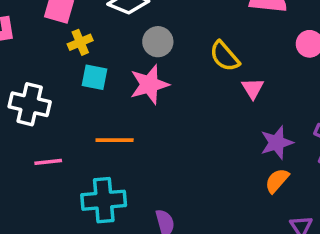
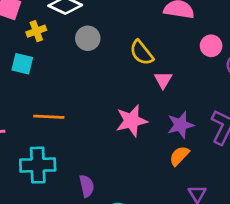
yellow cross: (80, 42) -> (36, 31), moved
cyan square: (94, 77) -> (22, 64), moved
pink star: (149, 85) -> (132, 121), moved

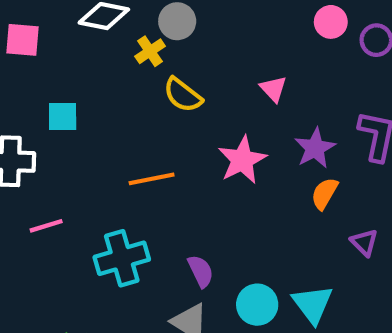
yellow cross: (36, 31) -> (150, 51), moved
gray circle: (88, 38) -> (177, 21), moved
yellow semicircle: (141, 53) -> (183, 95), moved
orange line: (49, 117) -> (152, 179), moved

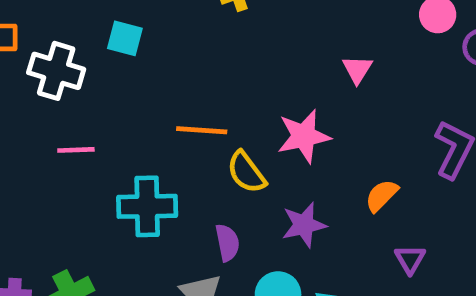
yellow semicircle: (183, 95) -> (246, 172), moved
purple star: (315, 148) -> (304, 225), moved

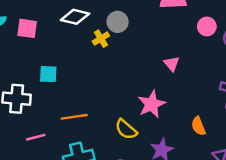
orange line: (202, 130) -> (74, 117), moved
orange semicircle: (382, 196) -> (198, 126), turned -54

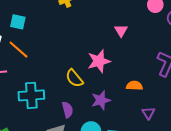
orange line: (74, 117) -> (18, 50), moved, turned 40
orange semicircle: (198, 126) -> (134, 86), turned 105

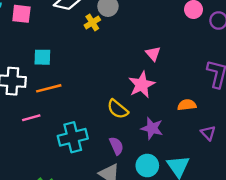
pink triangle: (121, 31) -> (153, 54), moved
orange line: (18, 50) -> (49, 88), turned -45
purple star: (101, 100) -> (152, 128), turned -30

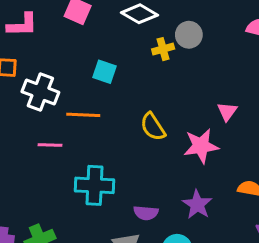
cyan square: (42, 57) -> (105, 72), moved
yellow semicircle: (118, 109) -> (153, 127), moved
purple semicircle: (116, 146) -> (146, 213), turned 102

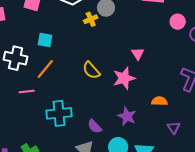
cyan square: (105, 72) -> (45, 40), moved
orange line: (83, 115) -> (45, 69), turned -45
purple semicircle: (146, 213) -> (95, 126), turned 49

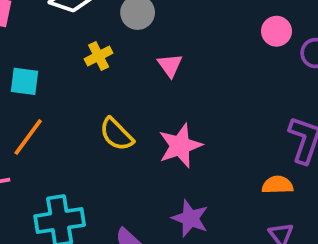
yellow cross: (91, 19) -> (99, 56), moved
pink triangle: (138, 54) -> (170, 65), moved
orange semicircle: (159, 101) -> (277, 185), moved

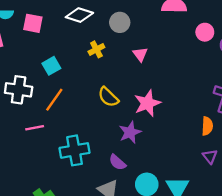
cyan square: (24, 81) -> (51, 66), turned -36
orange semicircle: (277, 185) -> (207, 126), turned 96
purple star: (190, 218) -> (130, 132), moved, turned 30

